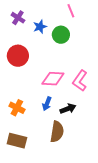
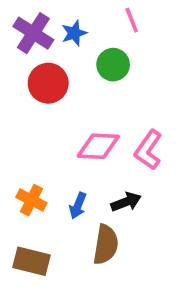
purple cross: (18, 18) -> (33, 33), size x1.5
blue star: (40, 27) -> (74, 33), moved
red circle: (18, 56) -> (48, 83), moved
blue arrow: (47, 104) -> (78, 206), moved

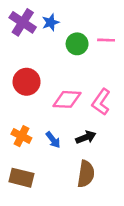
pink line: (132, 20) -> (106, 40), moved, turned -66
red circle: (48, 83) -> (27, 82), moved
blue arrow: (78, 206) -> (53, 140), turned -60
brown semicircle: (106, 245) -> (86, 174), moved

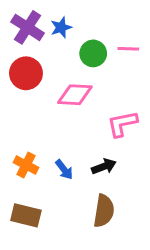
red circle: (27, 82) -> (26, 73), moved
pink diamond: (67, 99) -> (75, 95), moved
pink L-shape: (101, 102) -> (122, 124), turned 44

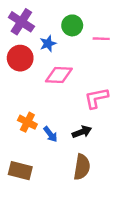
blue star: (61, 27) -> (48, 44), moved
green circle: (93, 53) -> (72, 25), moved
orange cross: (26, 165) -> (27, 122), moved

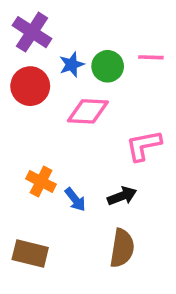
green circle: (72, 25) -> (108, 66), moved

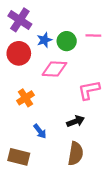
orange cross: (41, 182) -> (25, 98), moved, turned 30
blue arrow: (75, 200) -> (40, 131), moved

